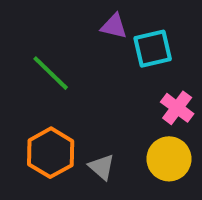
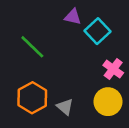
cyan square: (153, 49) -> (98, 31), turned -30

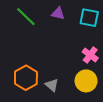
cyan square: (98, 31) -> (89, 18), moved, turned -36
green line: (32, 47) -> (26, 17), moved

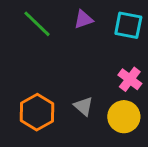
purple triangle: (58, 13) -> (83, 19), turned -32
gray triangle: (52, 85) -> (83, 106), moved

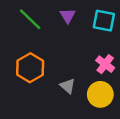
purple triangle: (83, 19) -> (68, 16), turned -42
orange hexagon: (37, 112) -> (30, 68), moved

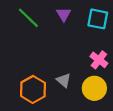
orange hexagon: (30, 68) -> (33, 89), moved

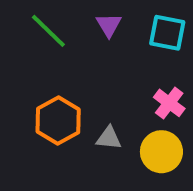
gray triangle: (64, 80) -> (109, 138), turned -35
orange hexagon: (33, 89) -> (58, 121), moved

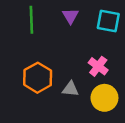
green line: (48, 31) -> (31, 20), turned 44
pink cross: (169, 103) -> (98, 66), moved

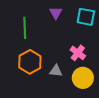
green line: (31, 20) -> (25, 28), moved

